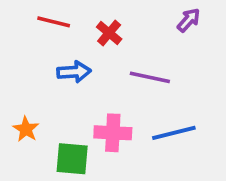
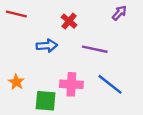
red line: (54, 22) -> (16, 14), moved
blue line: (174, 133) -> (110, 84), turned 52

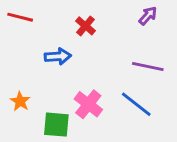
purple line: (95, 49) -> (148, 67), moved
pink cross: (71, 84) -> (88, 104), turned 35

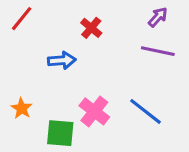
red line: (20, 17) -> (22, 19), turned -65
purple line: (148, 67) -> (158, 51), moved

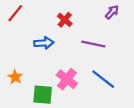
purple line: (158, 51) -> (93, 44), moved

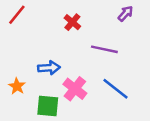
blue arrow: (44, 43) -> (49, 68), moved

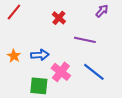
orange star: (17, 86) -> (14, 56), moved

